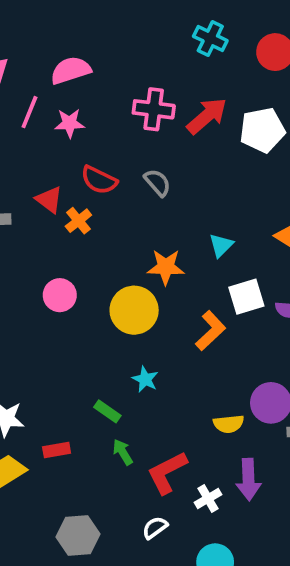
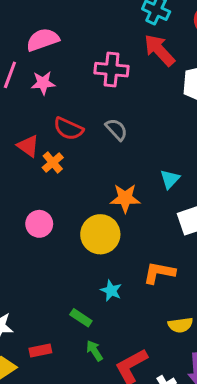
red arrow: (207, 116) -> (159, 50), moved, turned -90
orange L-shape: (211, 331) -> (159, 273), moved, turned -124

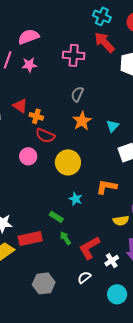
red semicircle: (68, 129) -> (45, 136), moved
gray semicircle: (116, 129) -> (77, 94), turned -112
orange cross: (53, 162) -> (36, 116), turned -32
orange star: (125, 198) -> (82, 121), moved, turned -30
red rectangle: (40, 350) -> (30, 239), size x1.6

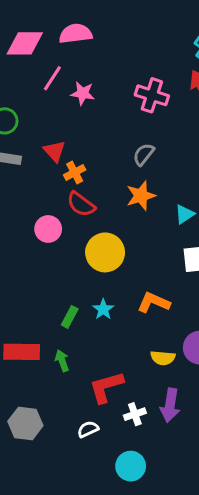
pink semicircle: (29, 37) -> (76, 34), moved
orange cross: (36, 116) -> (75, 172), turned 32
green rectangle: (56, 217) -> (70, 317), moved, turned 72
green arrow: (65, 238) -> (62, 361), moved

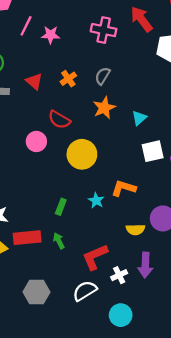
orange cross: (75, 172) -> (68, 79), moved
cyan star: (103, 309) -> (96, 200), moved
white semicircle: (88, 429) -> (85, 291), size x1.5

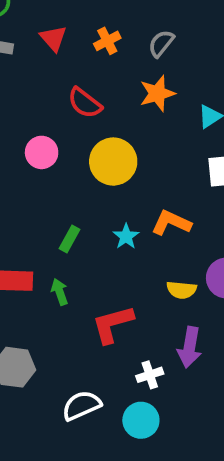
pink circle: (36, 141) -> (42, 152), moved
white cross: (119, 275) -> (150, 375), moved
white semicircle: (85, 291) -> (81, 406), moved

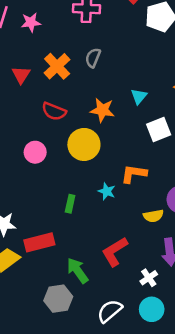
red triangle: (53, 38) -> (21, 75), turned 30
orange cross: (107, 41) -> (57, 66), size x1.5
orange star: (157, 93) -> (102, 110), moved, turned -30
green arrow: (60, 292) -> (78, 271), moved, size x1.5

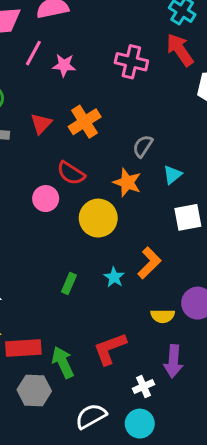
gray semicircle: (93, 58) -> (143, 146), moved
pink circle: (35, 152) -> (46, 199), moved
orange L-shape: (134, 174) -> (149, 263), turned 116
red rectangle: (39, 242) -> (23, 348), moved

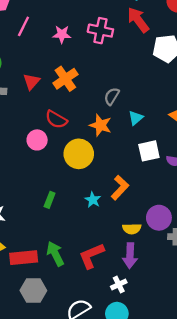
pink star: (64, 65) -> (62, 34), moved
green rectangle: (69, 284) -> (50, 200), moved
purple arrow: (173, 361) -> (130, 256), moved
green arrow: (63, 362) -> (55, 254), moved

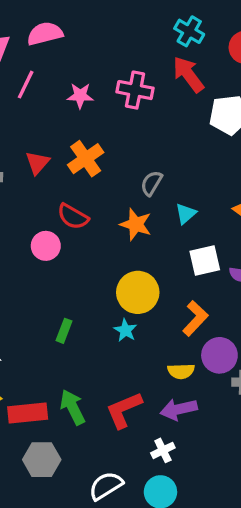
yellow circle: (79, 154) -> (138, 292), moved
orange L-shape: (120, 188) -> (195, 318), moved
purple arrow: (130, 256) -> (179, 409), turned 75

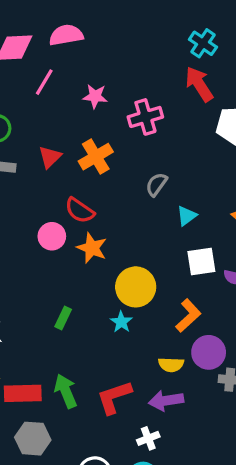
pink cross: (135, 90) -> (145, 117), moved, turned -32
orange star: (136, 224) -> (92, 248), moved

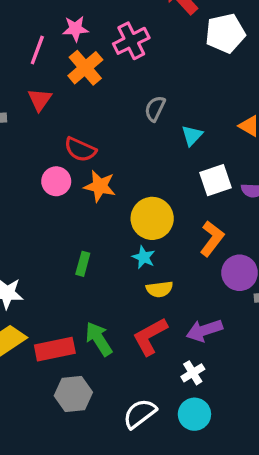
pink line: (44, 82) -> (37, 50), moved
orange cross: (96, 157) -> (85, 68), moved
yellow semicircle: (171, 365) -> (160, 289), moved

